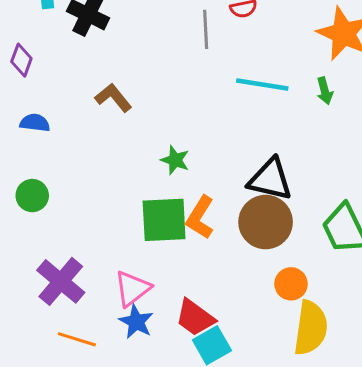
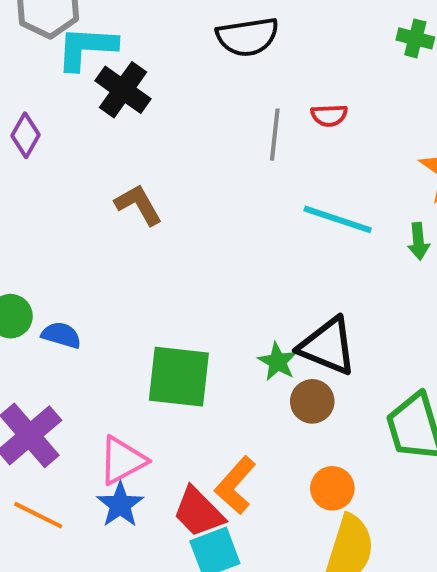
blue semicircle: (35, 123) -> (61, 335), moved
green star: (175, 160) -> (278, 362), moved
orange L-shape: (200, 217) -> (235, 485), moved
brown circle: (266, 222) -> (312, 401), size x0.6

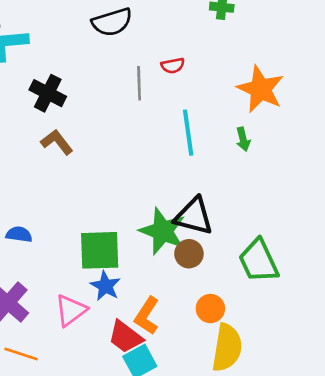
black cross: (123, 90) -> (48, 93), moved
cyan line: (338, 219) -> (188, 133), turned 72
green star: (278, 362) -> (163, 231), size x1.8
blue star: (120, 505) -> (105, 286), moved

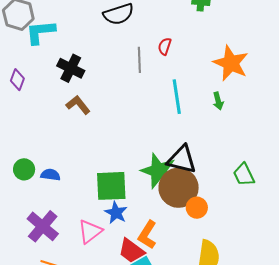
red semicircle: (173, 66) -> (165, 46), turned 120
brown circle: (189, 254) -> (179, 188), size x1.8
green trapezoid: (259, 261) -> (244, 175), moved, size x0.7
orange circle: (210, 309) -> (197, 208), moved

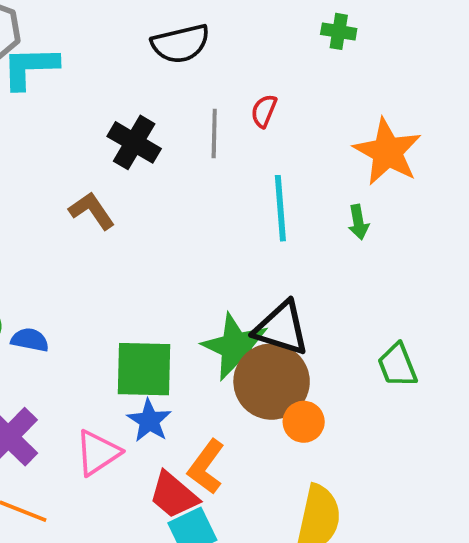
black cross: (71, 68) -> (134, 142), moved

